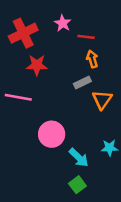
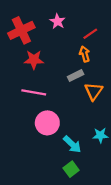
red line: (86, 37) -> (90, 34), moved, turned -42
pink line: (18, 97) -> (34, 92), moved

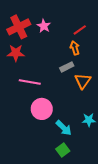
pink star: (57, 21) -> (44, 26), moved
red star: (34, 60) -> (16, 53), moved

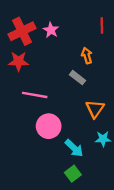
red line: (80, 30) -> (102, 25), moved, turned -56
gray rectangle: (67, 67) -> (78, 78), turned 64
orange triangle: (83, 81) -> (95, 109), moved

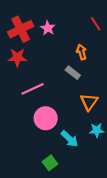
red line: (102, 25) -> (96, 24), turned -32
pink line: (35, 95) -> (33, 89), turned -35
green square: (73, 174) -> (50, 163), moved

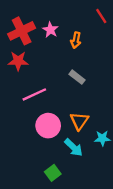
red line: (96, 24) -> (101, 16), moved
orange arrow: (81, 52) -> (76, 40), moved, turned -152
orange triangle: (89, 102) -> (79, 121), moved

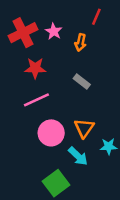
red line: (101, 16) -> (96, 17), moved, turned 56
red star: (18, 61) -> (35, 68), moved
green square: (53, 173) -> (56, 183), size x1.5

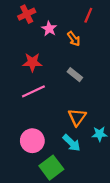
red cross: (23, 33) -> (27, 14), moved, size x0.7
orange arrow: (80, 42) -> (74, 39), turned -48
pink circle: (51, 133) -> (32, 141), moved

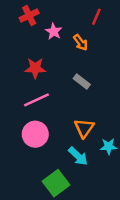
pink circle: (32, 141) -> (35, 134), moved

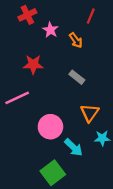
pink line: (36, 100) -> (17, 98), moved
orange triangle: (84, 128) -> (90, 113), moved
pink circle: (35, 134) -> (50, 127), moved

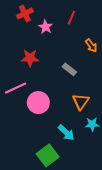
red line: (91, 16) -> (71, 18), moved
orange arrow: (76, 40) -> (91, 46), moved
pink circle: (50, 127) -> (38, 103), moved

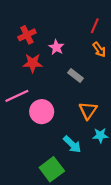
red cross: (25, 13) -> (27, 35), moved
red line: (71, 18) -> (95, 26), moved
pink star: (46, 27) -> (56, 47), moved

